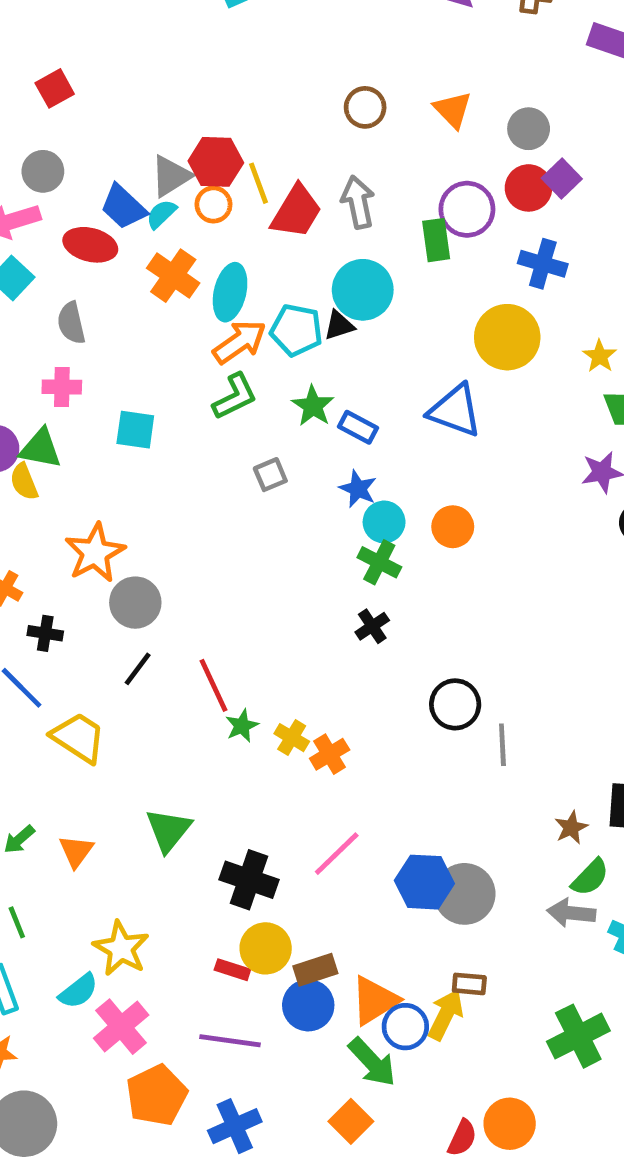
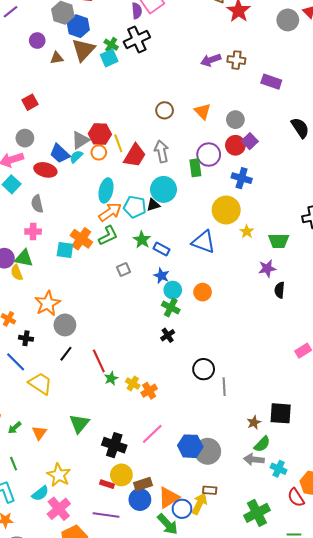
orange cross: (173, 276) -> (81, 239), moved
yellow star: (600, 356) -> (247, 232), moved

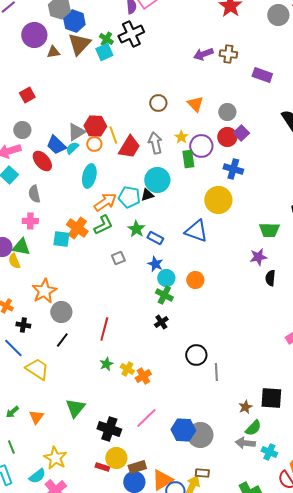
purple circle: (37, 41) -> (34, 35), size x1.6
red ellipse: (45, 170) -> (42, 161), turned 35
cyan ellipse: (106, 190) -> (89, 176), moved
yellow star: (247, 232) -> (181, 137), moved
red line: (99, 361) -> (104, 329), moved, turned 40

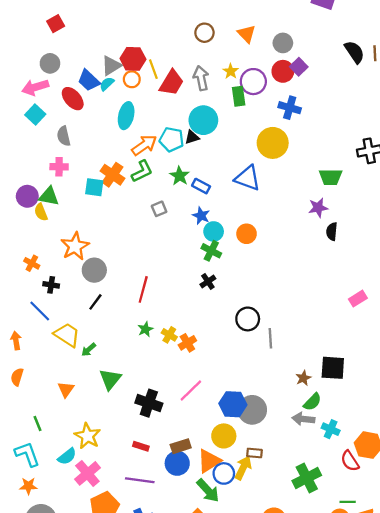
green arrow: (12, 412) -> (89, 350), moved
yellow circle: (116, 458) -> (224, 436), moved

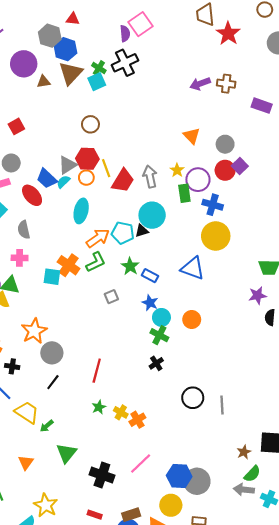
brown circle: (204, 33) -> (90, 124), moved
blue cross: (290, 108) -> (213, 205), moved
gray line: (270, 338) -> (222, 405), moved

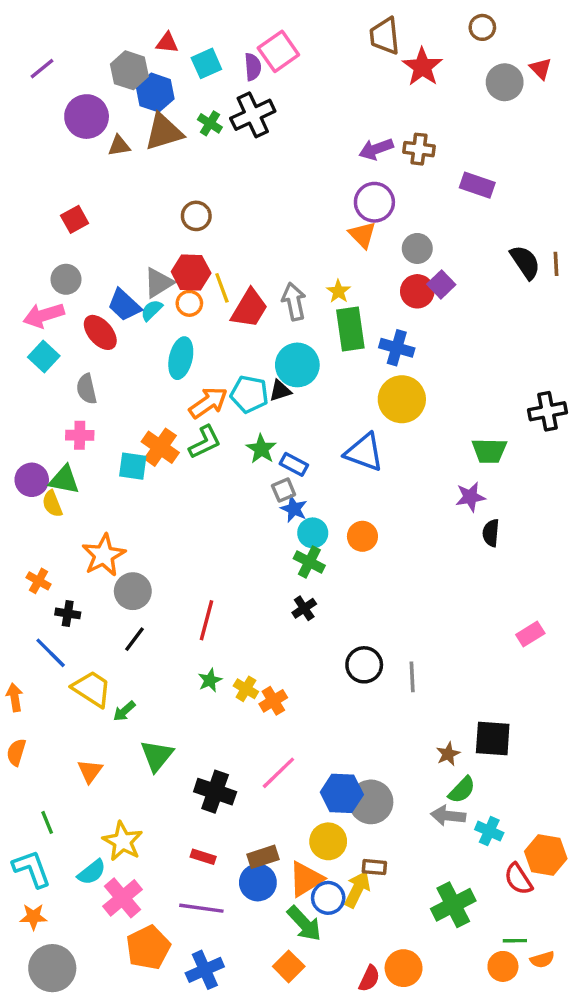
brown triangle: (71, 73) -> (164, 132), turned 30
cyan square: (97, 82) -> (206, 63), moved
purple circle: (198, 180) -> (374, 202), moved
green rectangle: (184, 193) -> (350, 329), size x1.4
gray square: (111, 297) -> (284, 490), moved

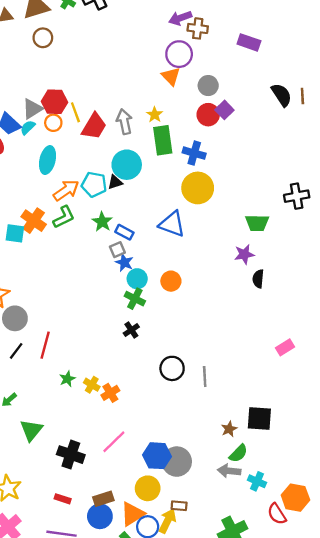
brown cross: (419, 149) -> (198, 28), moved
brown circle: (196, 216) -> (43, 38), moved
red line: (206, 620) -> (45, 345), moved

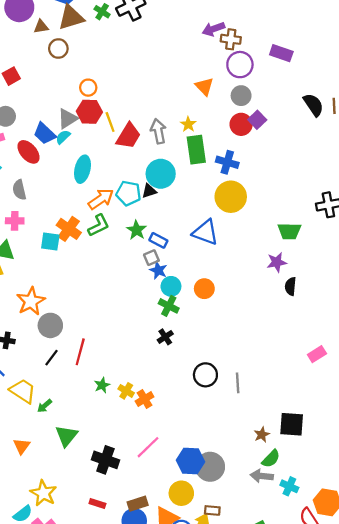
brown circle: (43, 38) -> (58, 48), moved
purple circle: (179, 54) -> (240, 65), moved
orange circle: (53, 123) -> (88, 88), moved

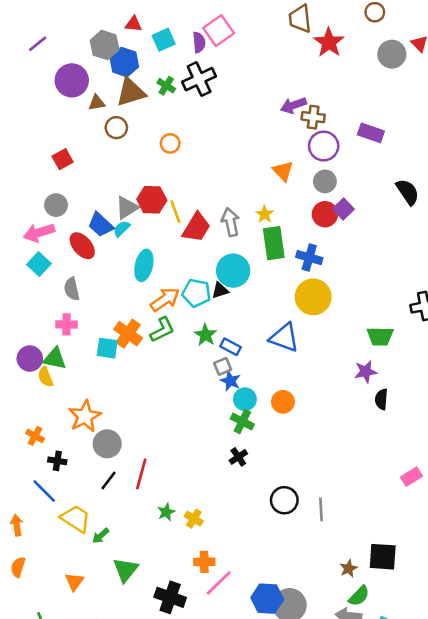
orange circle: (88, 88) -> (170, 143), moved
orange cross: (145, 399) -> (204, 562), moved, turned 30

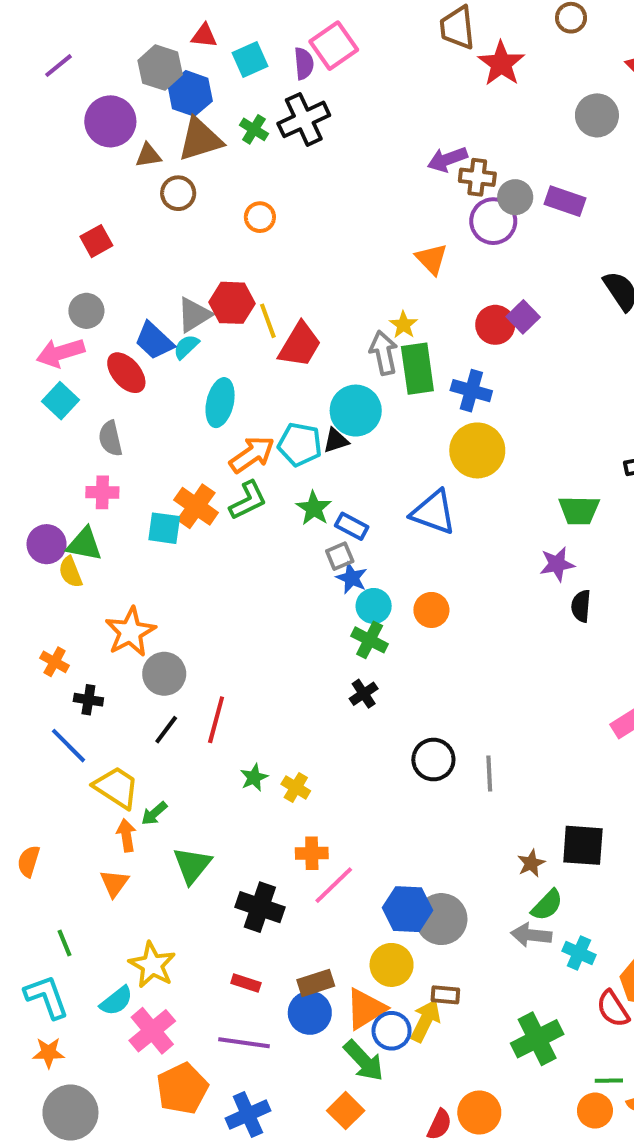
gray circle: (392, 54) -> (597, 115), moved
gray circle: (325, 181) -> (515, 197), moved
gray arrow: (230, 222) -> (384, 353), moved
orange arrow: (17, 525) -> (126, 835), moved

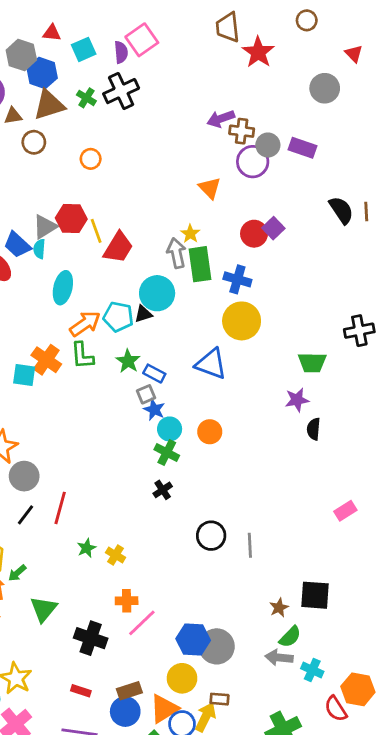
cyan semicircle: (186, 347) -> (39, 249), turned -42
green L-shape: (248, 500) -> (82, 356), turned 112

